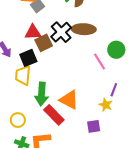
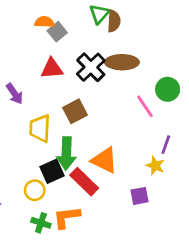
brown square: (44, 43) -> (75, 111), moved
black square: (28, 58) -> (52, 171), moved

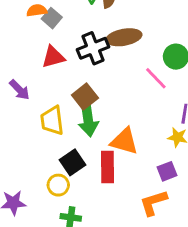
black cross: (91, 67) -> (93, 48), turned 32
green arrow: (66, 153) -> (88, 119), moved
red rectangle: (84, 182) -> (107, 167), turned 56
orange L-shape: (66, 217) -> (153, 203), moved

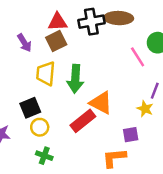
brown square: (85, 96) -> (56, 41), moved
black square: (72, 162) -> (30, 108), moved
red rectangle: (107, 167) -> (83, 121), turned 40

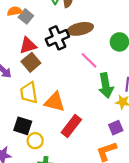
pink line: (138, 57) -> (89, 60), moved
green arrow: (75, 79) -> (106, 86), moved
orange triangle: (101, 103) -> (55, 102), moved
black square: (30, 108) -> (23, 126), turned -36

